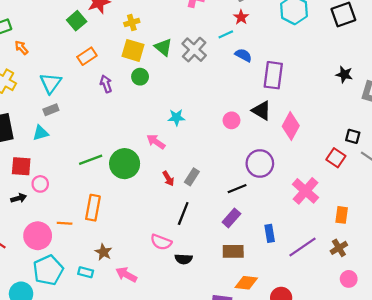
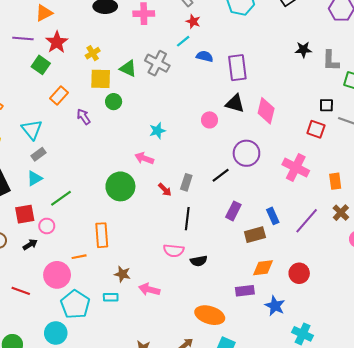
green line: (91, 160) -> (61, 198), moved
black line: (237, 189) -> (221, 175), moved
brown rectangle: (233, 251) -> (255, 235), moved

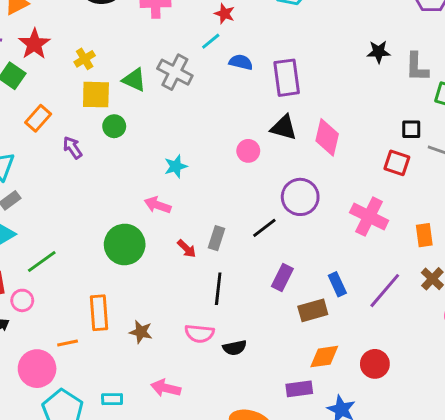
brown star: (122, 274) -> (141, 332), moved

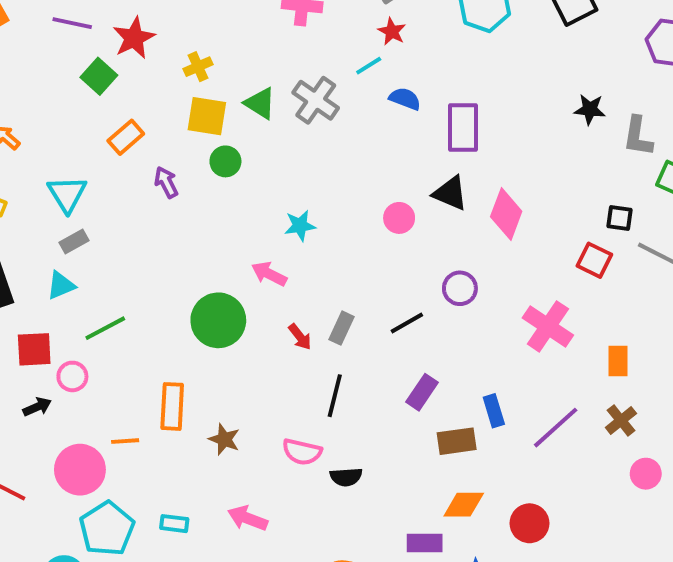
purple circle: (300, 197) -> (460, 288), size x0.7

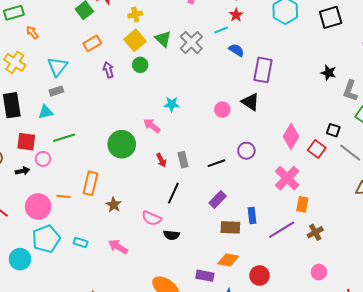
yellow square: (207, 116) -> (135, 40), turned 30
pink diamond: (506, 214) -> (291, 136), moved
gray rectangle: (341, 328) -> (183, 160), turned -49
orange rectangle: (618, 361) -> (302, 204), moved
pink circle: (646, 474) -> (319, 272), moved

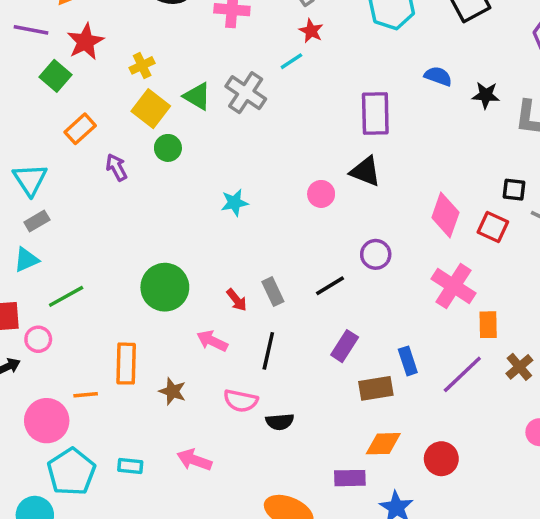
blue semicircle: (236, 50) -> (438, 76), moved
pink arrow: (152, 126) -> (212, 341), moved

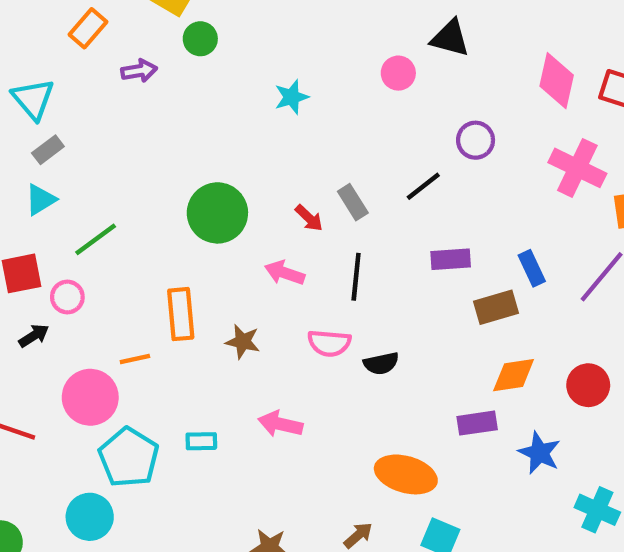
purple arrow: (117, 167) -> (139, 71), turned 116
purple rectangle: (345, 346) -> (451, 259), turned 60

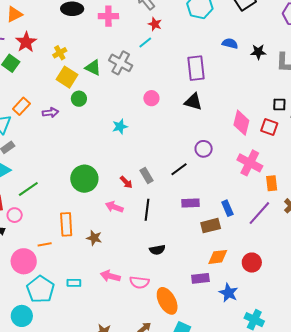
orange rectangle: (88, 28) -> (21, 106), moved
pink circle: (398, 73) -> (151, 98), moved
pink semicircle: (329, 343) -> (139, 282), moved
orange ellipse: (406, 474) -> (167, 301), turned 44

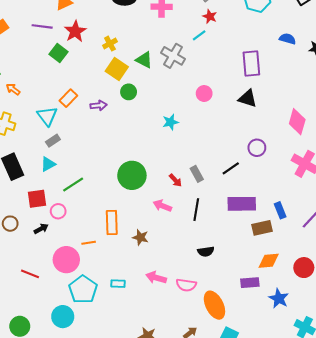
purple rectangle: (190, 203) -> (242, 204), size x1.5

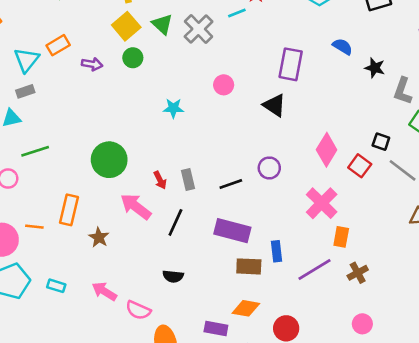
pink arrow: (162, 206) -> (136, 206), size x1.4

